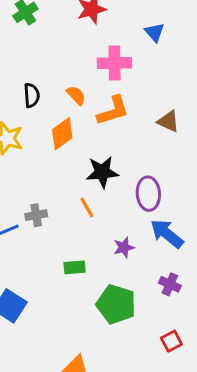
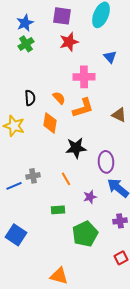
orange diamond: (62, 134) -> (50, 123), turned -45
orange line: (87, 207) -> (66, 179), moved
purple cross: (170, 284) -> (120, 221), turned -32
green pentagon: (116, 304) -> (85, 234), turned 30

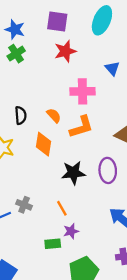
blue star: (25, 23) -> (15, 29), turned -30
purple ellipse: (106, 162) -> (108, 170), moved
gray cross: (33, 176) -> (24, 205), turned 32
purple star: (90, 197) -> (71, 231), moved

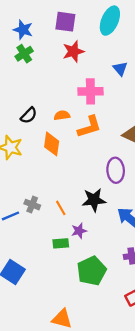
black semicircle: (21, 115) -> (29, 115), turned 48
orange semicircle: (54, 115) -> (62, 115), turned -56
black star: (73, 173) -> (94, 200), moved
orange line: (62, 208) -> (61, 208), moved

